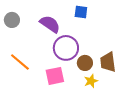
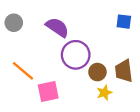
blue square: (81, 12) -> (124, 22), moved
pink square: (55, 76) -> (48, 92), moved

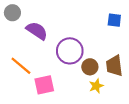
gray circle: (14, 23) -> (12, 13), moved
purple semicircle: (57, 27) -> (37, 31), moved

